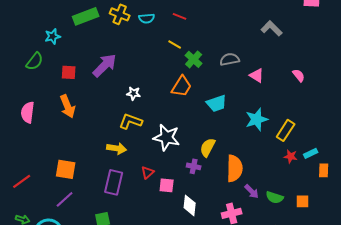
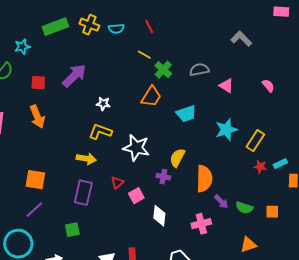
red line: (180, 16) -> (149, 27), turned 40
pink square: (167, 185) -> (136, 196), turned -35

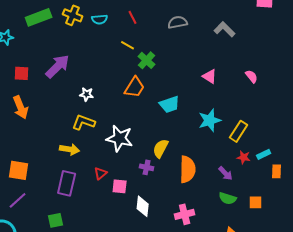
gray semicircle: (199, 70) -> (178, 22), moved
pink square: (136, 196) -> (120, 186), turned 35
purple arrow: (221, 202) -> (226, 173), moved

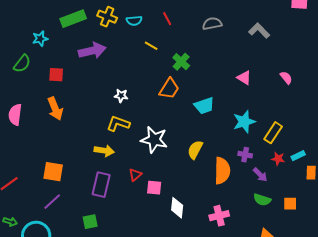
yellow line: (128, 45) -> (151, 46), moved
purple arrow: (58, 66) -> (92, 51), moved, turned 32
purple cross: (147, 167) -> (245, 155), moved

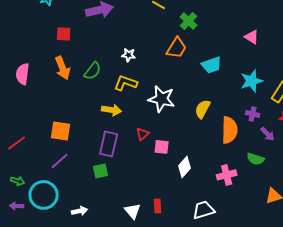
green semicircle: (22, 64) -> (93, 71), moved
green semicircle: (262, 200) -> (256, 159), moved
white diamond: (177, 208) -> (185, 167), turned 35
green square: (90, 222) -> (101, 171), moved

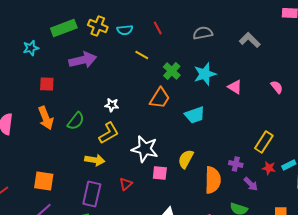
cyan star: (252, 81) -> (205, 74), moved
yellow L-shape: (126, 83) -> (109, 133), turned 130
pink square: (162, 147) -> (160, 173), moved

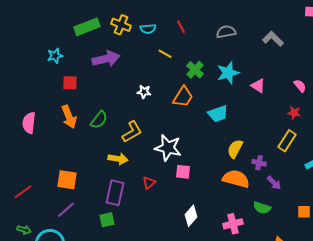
cyan star: (31, 48) -> (55, 56), moved
white star: (112, 105) -> (144, 92), moved
yellow semicircle: (186, 159) -> (235, 149), moved
red star: (269, 168) -> (294, 113), moved
orange semicircle: (213, 180) -> (236, 179), turned -76

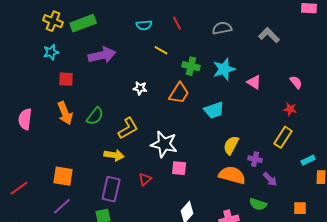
yellow cross: (121, 25) -> (53, 21), moved
green cross: (195, 70) -> (191, 66), turned -30

